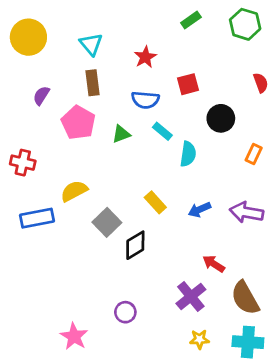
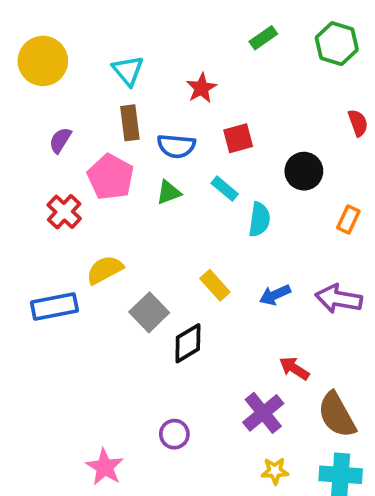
red square: (188, 84) -> (238, 138), moved
blue semicircle: (145, 100) -> (176, 146), moved
red cross: (23, 163) -> (64, 212), moved, turned 30

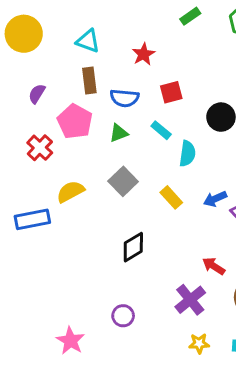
cyan triangle: (128, 71) -> (88, 41), turned -30
yellow rectangle: (215, 285) -> (171, 197), moved
blue arrow: (275, 295) -> (215, 199), moved
gray square: (149, 312) -> (123, 181), moved

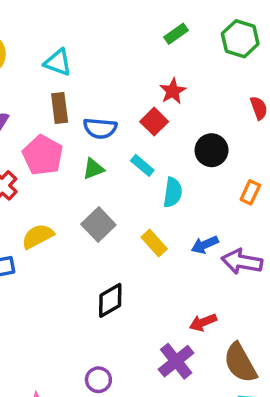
red star: (144, 54) -> (173, 91), moved
red square: (171, 92) -> (154, 122), turned -30
red arrow: (214, 266) -> (203, 322), turned -55

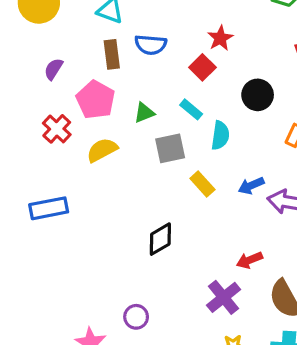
blue semicircle: (100, 128) -> (151, 45), moved
gray square: (98, 224) -> (170, 148), moved, turned 32
yellow semicircle: (38, 236) -> (102, 150), moved
purple circle: (98, 380) -> (136, 317), moved

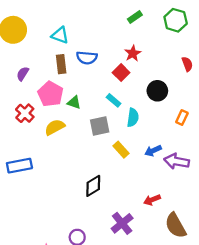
green triangle: (144, 113) -> (74, 103), moved, turned 40
purple cross: (224, 297) -> (122, 223), moved

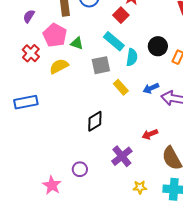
black circle: (157, 91) -> (158, 46), moved
cyan rectangle: (114, 100) -> (114, 41), size x1.5

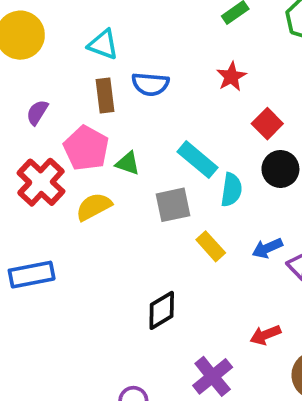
red square: (121, 15) -> (267, 124), moved
red cross: (31, 53) -> (41, 182), size x1.4

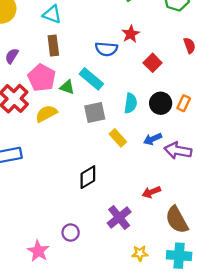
blue semicircle: (150, 84) -> (106, 49), moved
cyan rectangle: (197, 160) -> (91, 79), moved
black circle: (280, 169) -> (161, 103), moved

